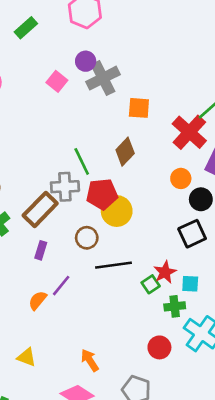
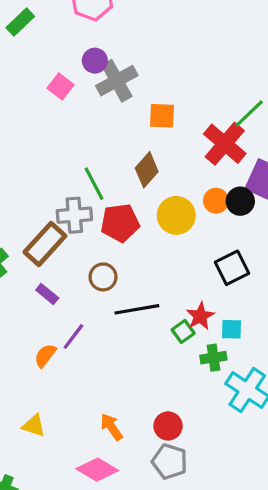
black circle: (201, 199) -> (240, 201), moved
yellow circle: (117, 211) -> (176, 215), moved
purple rectangle: (41, 250) -> (47, 294), turned -66
red circle: (159, 347) -> (168, 426), moved

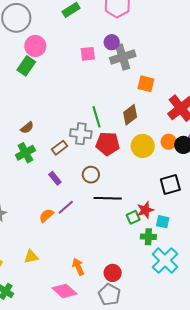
pink square: (60, 86) -> (88, 54), turned 35
brown rectangle: (45, 244) -> (60, 148), size x0.6
yellow triangle: (34, 426) -> (31, 257), turned -42

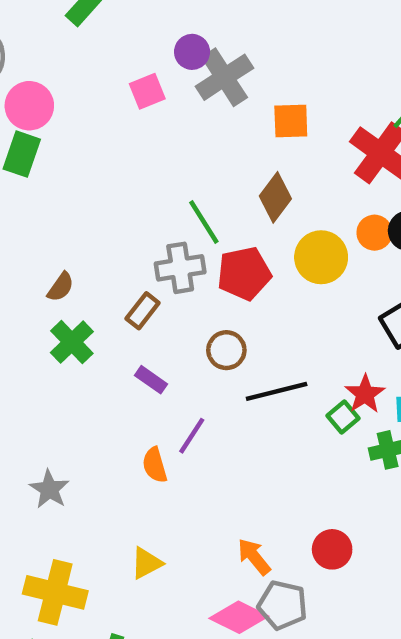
orange semicircle: (46, 215) -> (155, 465), turned -49
gray pentagon: (109, 295) -> (283, 605), moved

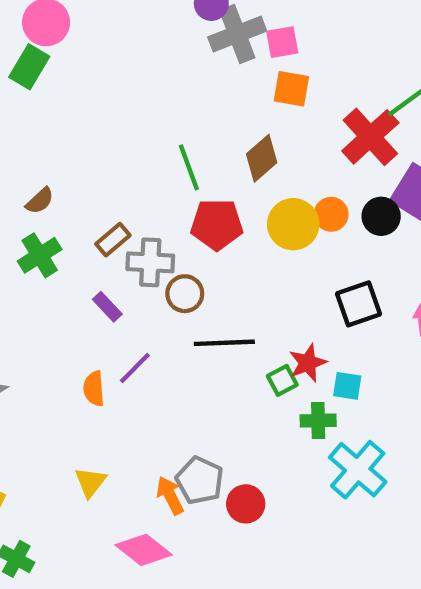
pink square: (147, 91) -> (282, 42), moved
orange circle: (374, 233) -> (331, 214), moved
gray cross: (180, 268) -> (150, 262), moved
yellow triangle: (146, 563) -> (90, 482), moved, turned -36
gray pentagon: (283, 605) -> (200, 480), moved

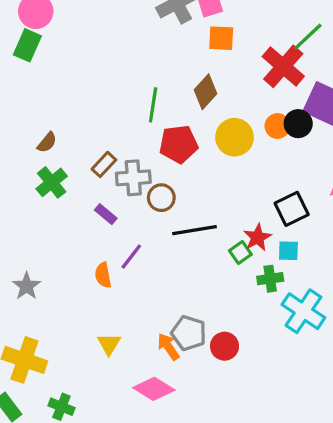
green line: (189, 167) -> (153, 105), turned 36
orange circle: (331, 214) -> (277, 126), moved
black square: (358, 304) -> (292, 209), moved

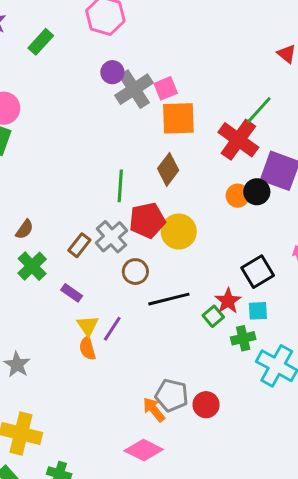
orange square: (221, 38) -> (178, 118), size x1.4
yellow circle: (234, 137) -> (179, 232), moved
gray cross: (133, 178) -> (111, 237), moved, turned -32
purple rectangle: (106, 214) -> (72, 293), moved
yellow triangle: (109, 344) -> (88, 326), moved

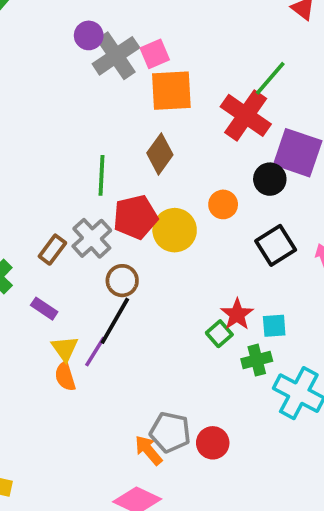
orange circle: (238, 196) -> (223, 204), moved
black square: (258, 272) -> (276, 245), moved
black line: (169, 299) -> (115, 321), moved, turned -45

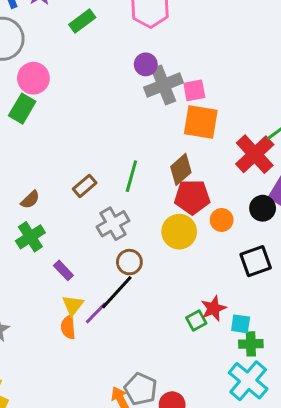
red pentagon: (135, 217) -> (192, 197), moved
brown rectangle: (52, 250) -> (85, 186), moved
green cross: (257, 360) -> (251, 344), moved

